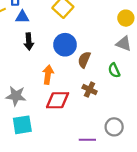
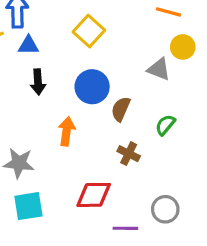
gray triangle: (124, 44) -> (159, 69), moved
green semicircle: (114, 70) -> (165, 125), turned 64
red diamond: (58, 100) -> (94, 195), moved

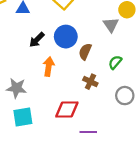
gray triangle: (159, 69) -> (111, 25), turned 35
black arrow: (38, 82) -> (37, 40), moved, turned 49
gray circle: (165, 209) -> (125, 96), moved

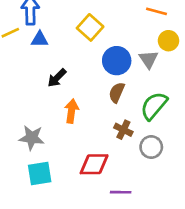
blue circle: (66, 37) -> (117, 61), moved
green semicircle: (115, 62) -> (154, 106), size x1.6
gray circle: (125, 96) -> (151, 147), moved

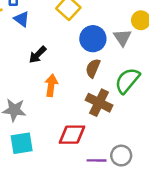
blue triangle: (40, 39) -> (22, 19), turned 35
brown cross: (123, 130) -> (99, 103), size x1.5
gray circle: (151, 147) -> (121, 156), moved

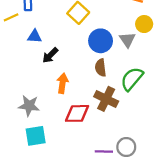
blue triangle: (22, 19) -> (35, 36), moved, turned -32
brown semicircle: (93, 68) -> (101, 68), turned -30
red diamond: (72, 135) -> (77, 113), moved

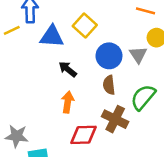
blue triangle: (35, 36) -> (52, 36), moved, size x1.5
black arrow: (50, 55) -> (68, 69), moved, turned 84
gray star: (29, 106) -> (17, 136), moved

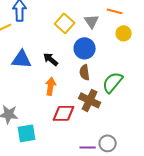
blue triangle: (52, 36) -> (22, 59), moved
gray triangle: (138, 55) -> (92, 21), moved

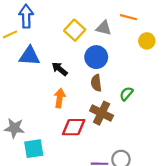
gray triangle: (92, 21) -> (104, 28), turned -42
yellow circle: (124, 33) -> (147, 41), moved
blue triangle: (22, 59) -> (29, 56), moved
green semicircle: (113, 82) -> (126, 94), size x0.6

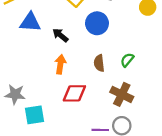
brown semicircle: (96, 83) -> (99, 63), moved
brown cross: (102, 113) -> (122, 94), moved

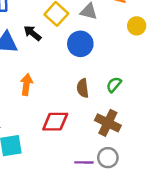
black arrow: (60, 35) -> (32, 33), moved
orange arrow: (60, 64) -> (26, 85), moved

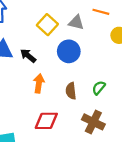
black arrow: (32, 33) -> (28, 56), moved
orange arrow: (26, 85) -> (39, 83), moved

